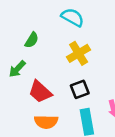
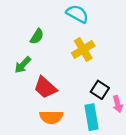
black square: (80, 89) -> (100, 90), moved, turned -36

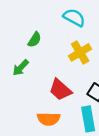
red trapezoid: (45, 87) -> (60, 90), moved

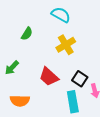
green arrow: (21, 68) -> (12, 68), moved
orange semicircle: (49, 119) -> (20, 101), moved

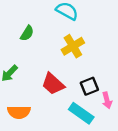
black square: (80, 79) -> (89, 86), turned 35
cyan rectangle: (73, 102) -> (81, 113), turned -45

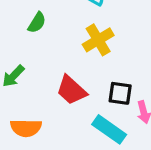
black square: (89, 86) -> (120, 93), turned 30

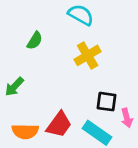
red trapezoid: (71, 90) -> (59, 125), moved, turned -96

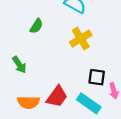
green arrow: (14, 87) -> (19, 65), turned -78

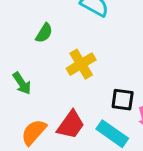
yellow cross: (81, 39) -> (81, 64), moved
orange semicircle: (28, 102) -> (34, 132), turned 130

